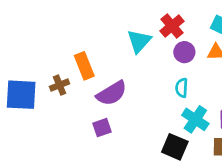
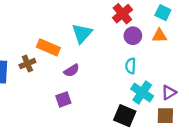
cyan triangle: (139, 41) -> (82, 33), moved
orange rectangle: (84, 66) -> (48, 47), turned -45
purple semicircle: (112, 93) -> (71, 70), size x0.6

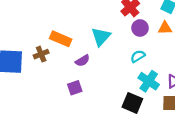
cyan triangle: (82, 33) -> (101, 37), moved
cyan semicircle: (131, 66) -> (138, 56), turned 56

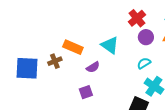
cyan triangle: (101, 37) -> (110, 45), turned -36

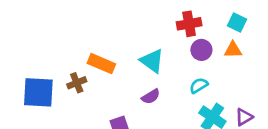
red cross: (137, 18) -> (189, 24), turned 30
purple semicircle: (93, 67) -> (151, 96), moved

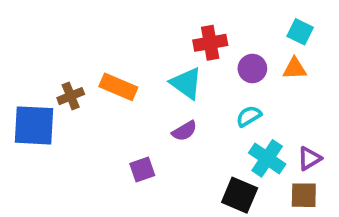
red cross: (189, 24) -> (210, 43), moved
brown cross: (77, 83) -> (71, 96), moved

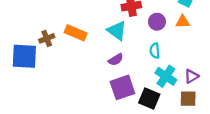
cyan semicircle: (249, 116) -> (155, 51), turned -64
purple square: (142, 169) -> (122, 87), moved, size x1.6

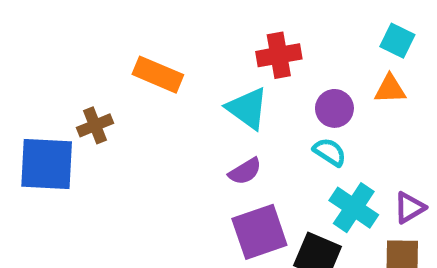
purple circle: (157, 22) -> (334, 108), moved
orange rectangle: (76, 33) -> (158, 75), moved
cyan semicircle: (155, 51) -> (330, 152), turned 128

